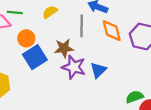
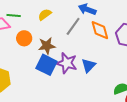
gray line: (82, 26) -> (73, 26), turned 36
brown star: (64, 48) -> (47, 46), moved
blue square: (35, 57) -> (47, 65), moved, turned -30

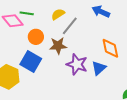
gray line: (73, 26) -> (70, 26), moved
orange diamond: (100, 30) -> (110, 48), moved
blue square: (47, 65) -> (31, 61), moved

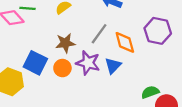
gray line: (70, 26) -> (99, 34), moved
orange circle: (36, 37) -> (62, 68), moved

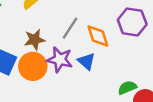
blue triangle: (113, 66) -> (86, 61), turned -30
orange circle: (62, 68) -> (33, 66), size x1.5

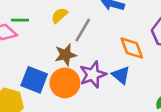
gray line: (70, 28) -> (83, 30), moved
purple star: (60, 60) -> (93, 75), turned -30

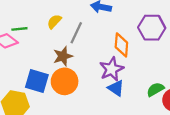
orange diamond: (132, 48) -> (121, 45), turned 30
purple star: (93, 75) -> (112, 69), moved
blue triangle: (121, 75) -> (116, 88), moved

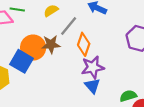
orange diamond: (121, 45) -> (84, 44), moved
orange circle: (65, 81) -> (33, 48), moved

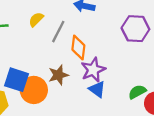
brown star: (51, 44) -> (58, 75), moved
orange circle: (33, 48) -> (34, 90), moved

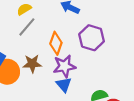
purple hexagon: (135, 29) -> (92, 38), moved
gray line: (58, 32) -> (27, 27), moved

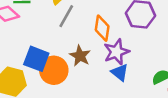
brown star: (32, 64) -> (80, 56), turned -30

